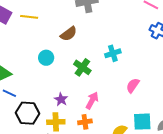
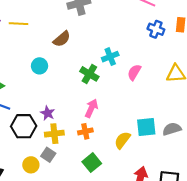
green cross: (82, 67) -> (89, 74), moved
pink semicircle: (133, 85) -> (134, 72), moved
purple star: (61, 99) -> (48, 113), moved

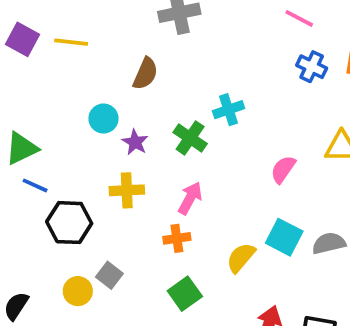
brown semicircle: (62, 39) -> (145, 74), turned -30
pink semicircle: (134, 72) -> (283, 169), moved
purple star: (48, 113) -> (135, 142), moved
cyan square: (146, 127) -> (284, 237), turned 30
yellow cross: (54, 134) -> (127, 190), moved

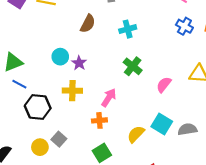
cyan cross: (229, 110) -> (128, 29), moved
cyan circle: (103, 119) -> (60, 57), moved
green cross: (190, 138) -> (133, 66), moved

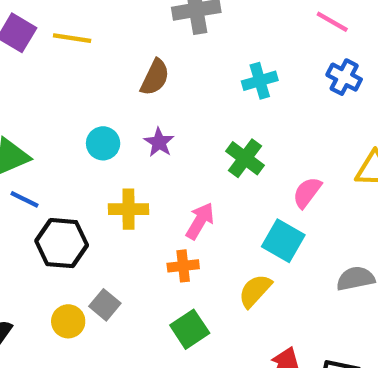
cyan cross: (128, 29) -> (260, 81), moved
purple star: (79, 63) -> (159, 142), moved
cyan square: (162, 124) -> (283, 241), moved

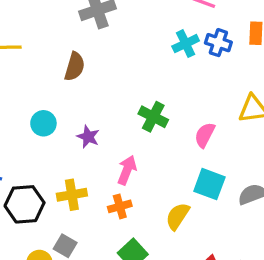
cyan cross: (260, 81) -> (186, 44), moved
purple star: (159, 142) -> (88, 137), moved
yellow cross: (129, 209) -> (72, 195), moved
cyan square: (283, 241) -> (209, 184), moved

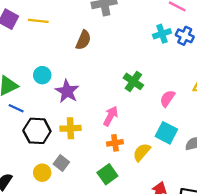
cyan circle: (43, 123) -> (42, 75), moved
purple star: (88, 137) -> (67, 91), moved, size x1.5
orange cross: (120, 206) -> (115, 143), moved

